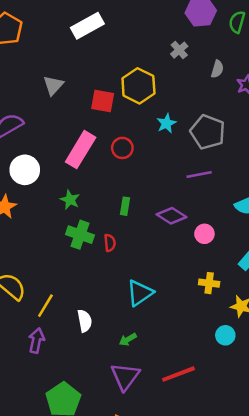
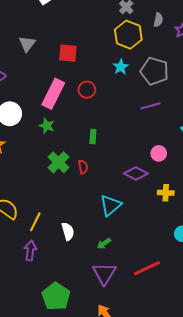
yellow hexagon: (138, 86) -> (128, 35), moved
green star: (70, 200) -> (47, 126), moved
purple diamond: (171, 216) -> (136, 173), moved
green cross: (80, 235) -> (58, 162), turned 30

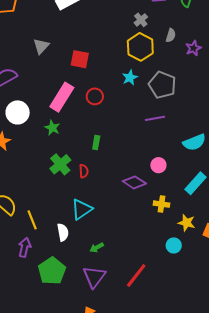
cyan triangle: (111, 205) -> (82, 209), moved
yellow line: (35, 222) -> (32, 220), turned -54
red line: (147, 268) -> (136, 275), turned -32
green pentagon: (56, 296) -> (52, 271), moved

